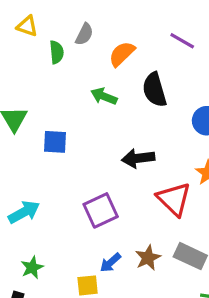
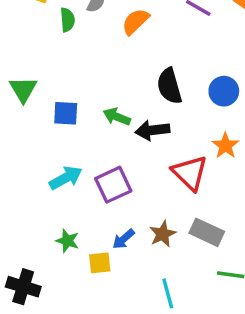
black semicircle: (154, 90) -> (169, 86), moved
green arrow: (104, 96) -> (117, 117), moved
cyan arrow: (24, 212) -> (66, 178), moved
green star: (32, 267) -> (67, 241), moved, turned -30

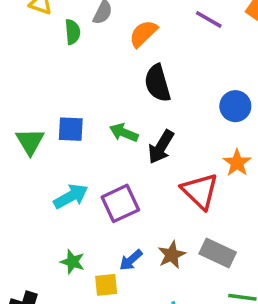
black semicircle: (169, 86) -> (157, 83), moved
green triangle: (23, 89) -> (30, 142), moved
black arrow: (152, 130) -> (161, 147), turned -52

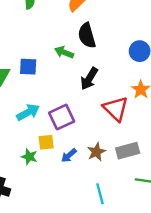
green arrow: (124, 133) -> (64, 52), moved
gray rectangle: (218, 253) -> (128, 151), turned -40
yellow square: (106, 285) -> (46, 142), moved

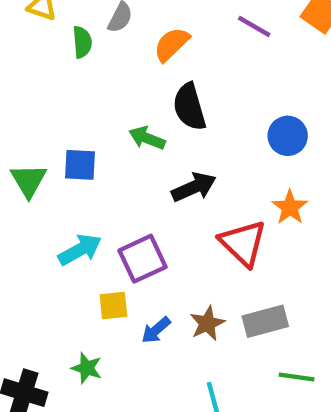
black arrow: (89, 79) -> (194, 187), turned -145
green star: (29, 157) -> (87, 368), moved

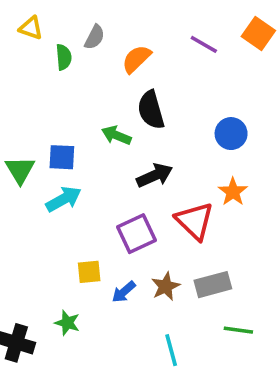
cyan arrow: (80, 250) -> (64, 199), moved
purple square: (142, 259) -> (136, 234), moved

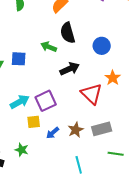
blue circle: (231, 134) -> (102, 46), moved
cyan arrow: (64, 199) -> (20, 102), moved
purple square: (136, 234) -> (46, 101), moved

